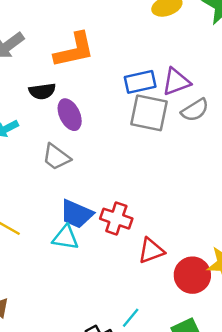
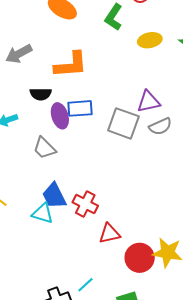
blue rectangle: (140, 82) -> (80, 108), moved
blue trapezoid: (77, 214) -> (54, 196), turned 32

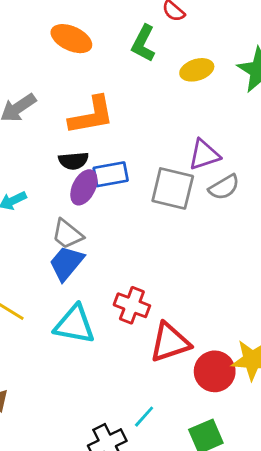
black semicircle: (41, 94) -> (74, 161), moved
purple ellipse: (60, 116) -> (84, 187), turned 50
blue trapezoid: (54, 196) -> (67, 263), moved, turned 72
cyan triangle: (43, 213) -> (75, 324), size x1.4
red triangle: (110, 234) -> (170, 342), size x1.4

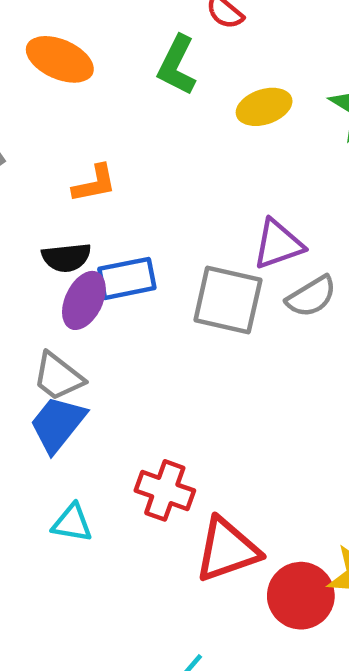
orange L-shape: (91, 115) -> (94, 184), size x0.6
cyan triangle: (75, 324) -> (72, 523), size x0.6

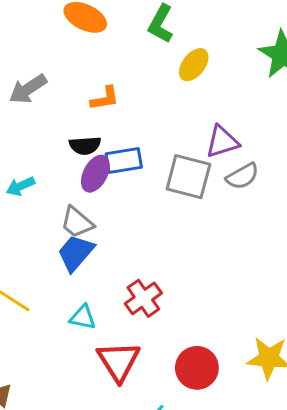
yellow ellipse: (264, 107) -> (194, 65), moved, turned -36
red cross: (165, 490) -> (143, 298), turned 33
red triangle: (227, 550) -> (119, 361), moved, turned -45
red circle: (301, 596) -> (197, 368), moved

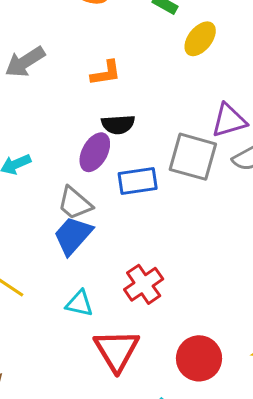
black semicircle: (85, 146) -> (118, 124), moved
blue rectangle: (124, 160) -> (138, 181), moved

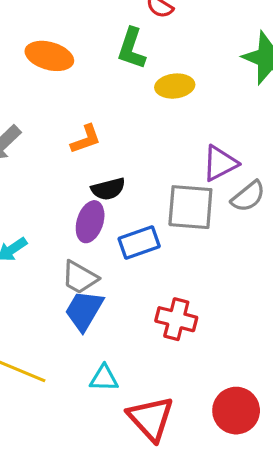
yellow ellipse: (200, 39) -> (175, 86), turned 56
red cross: (144, 284) -> (176, 319), moved, turned -30

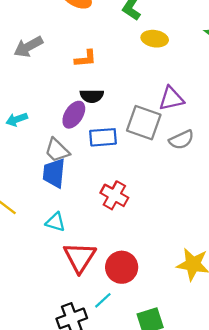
gray semicircle: (248, 196) -> (181, 140), moved
blue trapezoid: (84, 310) -> (54, 173), turned -40
red circle: (236, 411) -> (122, 267), moved

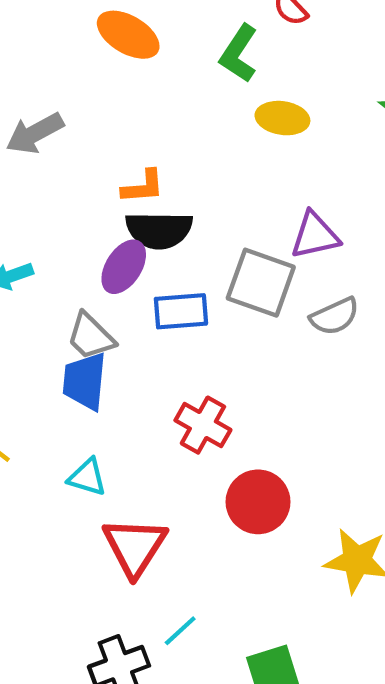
orange L-shape: (86, 59) -> (143, 187), moved
black semicircle: (92, 96) -> (159, 230), size x1.4
red circle: (122, 267) -> (258, 502), moved

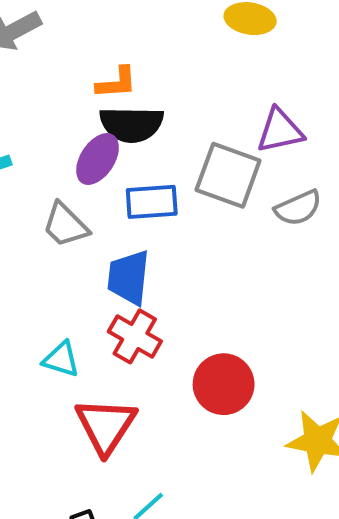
blue trapezoid: (85, 381) -> (129, 277), moved
red cross: (203, 425) -> (135, 336), moved

